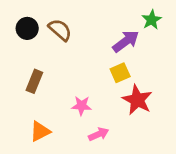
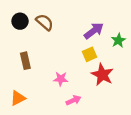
green star: (152, 20) -> (118, 40), moved
brown rectangle: (34, 81) -> (25, 61), turned -35
orange triangle: (40, 131) -> (18, 98), moved

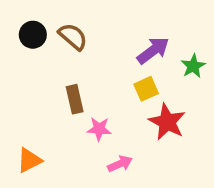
brown rectangle: (25, 61) -> (75, 99), moved

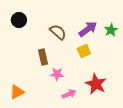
brown semicircle: (73, 36) -> (58, 32), moved
green star: (193, 66) -> (111, 30), moved
red star: (167, 122) -> (96, 84), moved

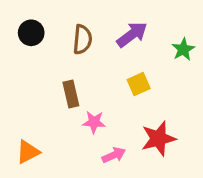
purple arrow: (88, 29) -> (132, 34), moved
brown semicircle: (58, 32) -> (82, 39), moved, turned 54
red star: (96, 84) -> (158, 139), turned 30

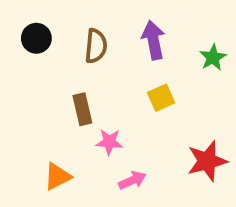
purple arrow: (132, 34) -> (153, 40), turned -64
red star: (158, 139) -> (207, 161), moved
orange triangle: (28, 152) -> (57, 176), moved

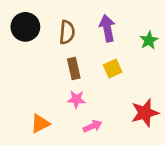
black circle: (36, 38) -> (25, 27), size x1.4
brown rectangle: (82, 109) -> (74, 68), moved

